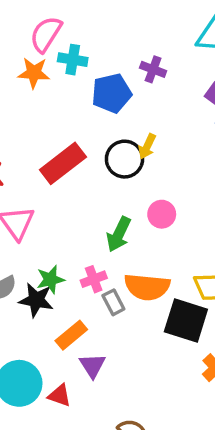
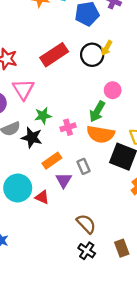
green arrow: (119, 234) -> (97, 111), moved
green star: (50, 279) -> (43, 116), moved
gray rectangle: (113, 302) -> (83, 166), moved

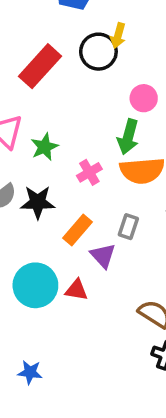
green star: (43, 116) -> (45, 147), moved
gray rectangle: (83, 166) -> (128, 227), turned 56

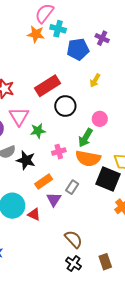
black circle: (98, 52) -> (65, 106), moved

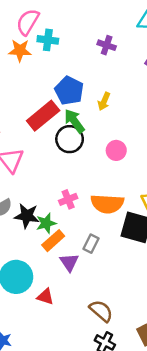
blue pentagon: (78, 49) -> (69, 91), moved, turned -30
green star: (38, 131) -> (46, 223), moved
green arrow: (85, 138) -> (74, 121), moved, turned 120
red triangle: (34, 214) -> (45, 297), moved

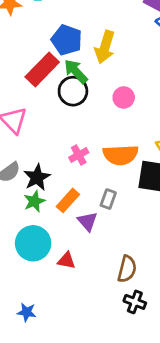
yellow arrow: (104, 101) -> (105, 47), size x1.6
black star: (27, 216) -> (37, 177), turned -30
green star: (46, 223) -> (34, 201), moved
brown semicircle: (101, 311) -> (127, 269), turned 70

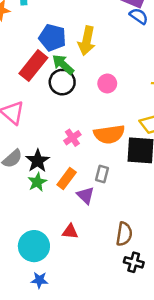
cyan circle: (33, 243) -> (34, 246), moved

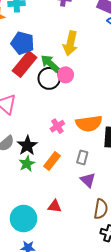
blue pentagon: (52, 38) -> (22, 43), moved
pink circle: (107, 83) -> (66, 75), moved
purple triangle: (86, 195) -> (88, 180), moved

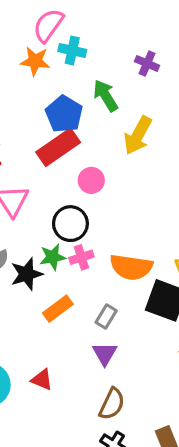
green arrow: (50, 63) -> (106, 96), moved
pink circle: (66, 75) -> (91, 180), moved
black circle: (49, 78) -> (70, 224), moved
green star: (27, 164) -> (53, 257), moved

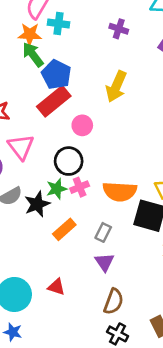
green arrow: (106, 96) -> (33, 55), moved

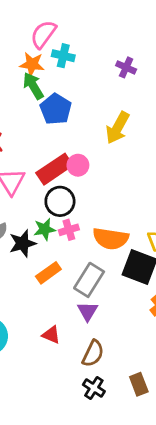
red rectangle: (54, 101) -> (54, 169), moved
gray rectangle: (103, 232) -> (89, 280), size x1.6
red triangle: (56, 287) -> (51, 335), moved

